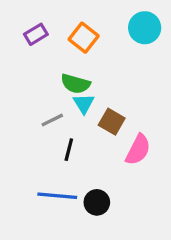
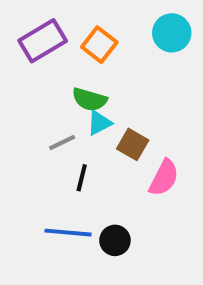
purple rectangle: (36, 34) -> (43, 41), size x1.6
cyan triangle: (84, 104) -> (99, 123), turned 35

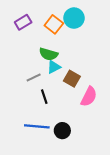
cyan circle: (172, 33) -> (74, 18), moved
purple rectangle: (43, 41) -> (23, 22), size x0.7
black line: (82, 178) -> (44, 97), turned -32

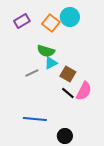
black line: (44, 97) -> (68, 93), moved, turned -32
black circle: (62, 131) -> (65, 136), moved

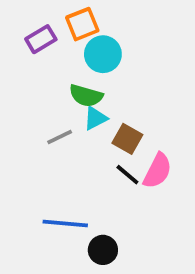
cyan circle: (70, 17) -> (103, 54), moved
orange square: (51, 23) -> (82, 24), moved, turned 30
black circle: (65, 136) -> (103, 250), moved

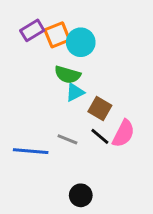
orange square: (82, 24) -> (57, 35), moved
gray line: (60, 137) -> (67, 139), moved, turned 48
blue line: (65, 224) -> (31, 151), moved

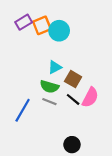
green semicircle: (67, 75) -> (49, 87), moved
blue line: (31, 151) -> (23, 110), turned -65
black circle: (81, 195) -> (72, 145), moved

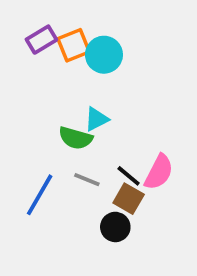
brown square: (73, 79) -> (129, 199), moved
green semicircle: (49, 87) -> (76, 138), moved
black circle: (72, 145) -> (115, 227), moved

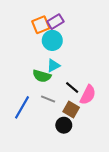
purple rectangle: (41, 40) -> (55, 22), moved
cyan circle: (104, 55) -> (52, 40), moved
black line: (129, 176) -> (72, 88), moved

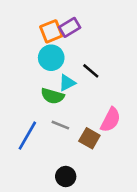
cyan circle: (52, 40) -> (51, 58), moved
black line: (72, 88) -> (91, 71), moved
black circle: (64, 125) -> (66, 177), moved

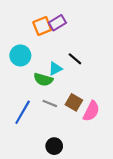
cyan circle: (51, 58) -> (20, 55), moved
pink semicircle: (111, 120) -> (91, 111), moved
brown square: (89, 138) -> (74, 102), moved

